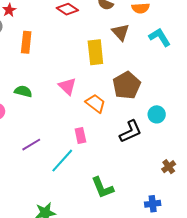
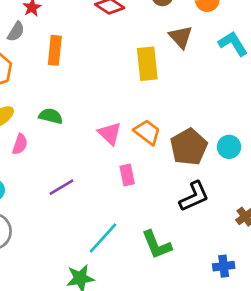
brown pentagon: (127, 85) -> (189, 147), moved
pink triangle: (67, 86) -> (110, 133), moved
black L-shape: (131, 132) -> (194, 196), moved
cyan line: (62, 161) -> (103, 238), moved

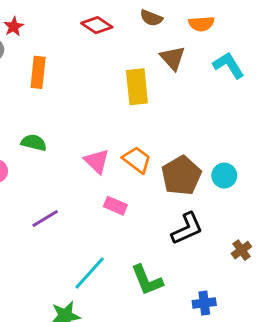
pink rectangle: (127, 175) -> (115, 206), turned -55
blue cross: (224, 266) -> (204, 303), moved

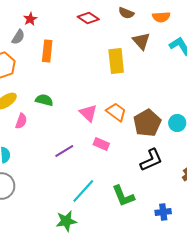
purple line: (45, 219) -> (64, 151), moved

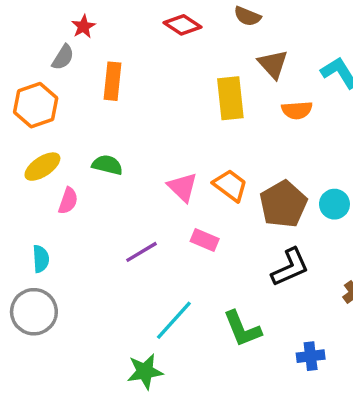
orange semicircle: (161, 17) -> (297, 110), moved

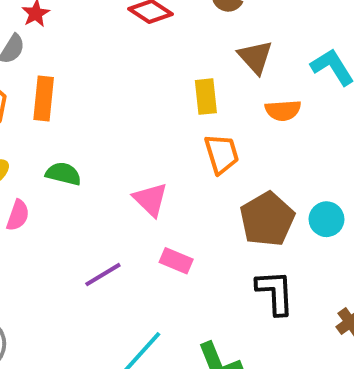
orange rectangle: (112, 81) -> (44, 99), moved
yellow rectangle: (230, 98) -> (206, 97), size x0.7
orange trapezoid: (230, 185) -> (222, 154), moved, turned 36
black L-shape: (290, 267) -> (275, 292), turned -69

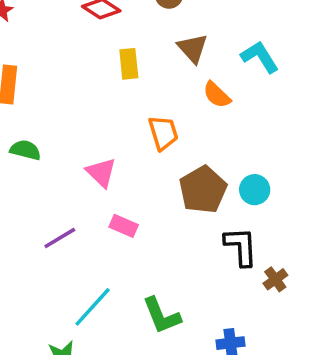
yellow rectangle: (206, 97) -> (129, 64), moved
orange semicircle: (283, 110) -> (217, 95), turned 48
black L-shape: (275, 292) -> (241, 247), moved

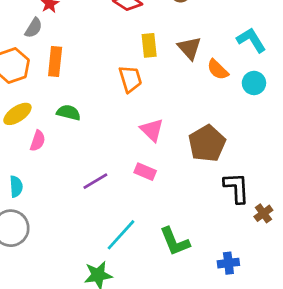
brown triangle: (193, 48) -> (189, 48), moved
orange trapezoid: (163, 133) -> (130, 79), moved
pink triangle: (101, 172) -> (152, 130), moved
cyan circle: (255, 190) -> (254, 83), moved

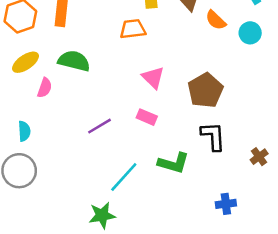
orange trapezoid: (130, 79) -> (133, 29), turned -80
green semicircle: (69, 113) -> (74, 61), size x1.4
black L-shape: (237, 188) -> (213, 136), moved
green L-shape: (175, 242) -> (174, 163), moved, turned -52

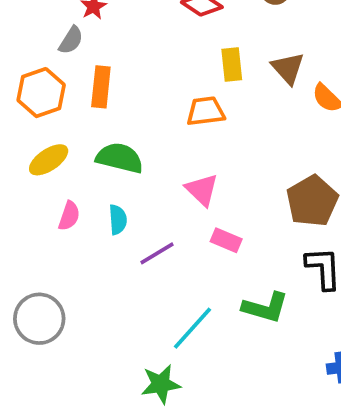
pink triangle: (153, 78) -> (202, 190), moved
pink semicircle: (45, 88) -> (69, 216), moved
cyan semicircle: (24, 131) -> (118, 220), moved

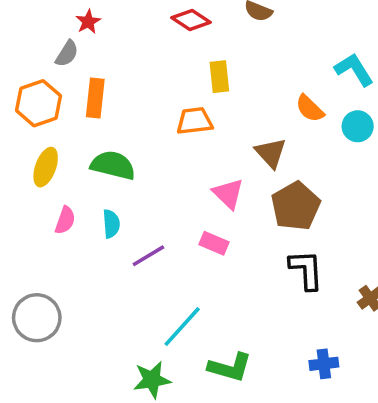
brown triangle: (288, 68) -> (271, 153), moved
yellow ellipse: (49, 160) -> (46, 167), turned -36
pink triangle: (202, 190) -> (228, 194), moved
green L-shape: (265, 307) -> (230, 367), moved

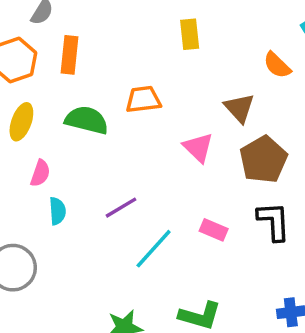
orange trapezoid: (195, 121) -> (143, 99), moved
cyan semicircle: (111, 224) -> (57, 211), moved
pink rectangle: (214, 243) -> (214, 230), moved
cyan line: (182, 327) -> (154, 249), moved

